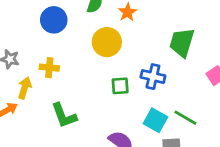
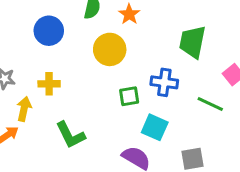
green line: (185, 118) -> (210, 104), moved
cyan square: (155, 120) -> (155, 127), moved

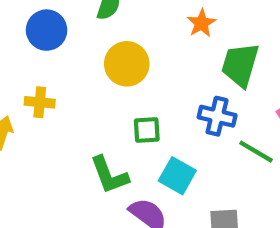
orange star: (129, 14) -> (201, 23), moved
blue cross: (164, 82) -> (217, 116), moved
green L-shape: (70, 135) -> (109, 175), moved

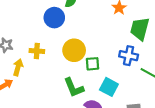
blue circle: (47, 30) -> (54, 18), moved
yellow circle: (127, 64) -> (74, 50), moved

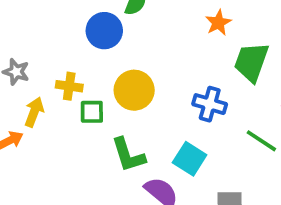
blue cross: (129, 56) -> (210, 104), moved
green square: (92, 64) -> (92, 112), moved

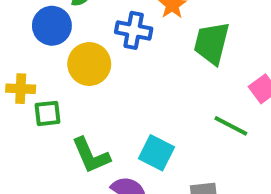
yellow circle: (134, 90) -> (89, 64), moved
blue cross: (210, 104) -> (134, 30), moved

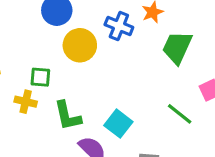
yellow cross: (21, 89) -> (26, 102), moved

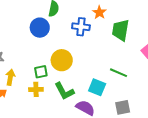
yellow circle: (80, 45) -> (62, 60), moved
green line: (180, 114) -> (119, 73), moved

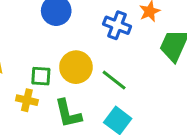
green line: (119, 73) -> (114, 80), moved

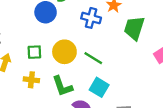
green square: (41, 76) -> (34, 52), moved

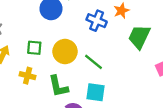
cyan square: (99, 87) -> (96, 92), turned -30

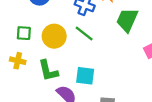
green line: (93, 62) -> (84, 33), moved

